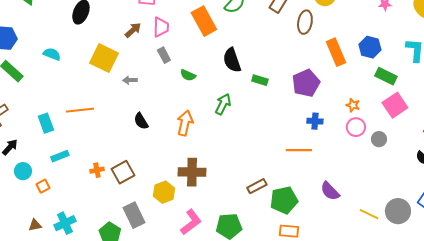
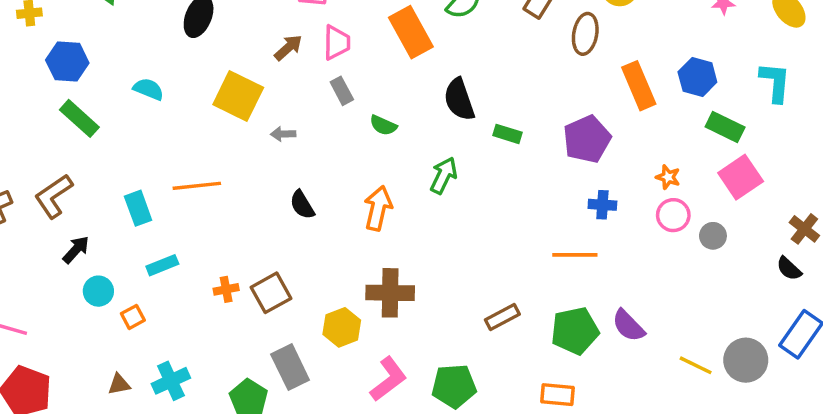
green pentagon: (284, 200) -> (575, 331), moved

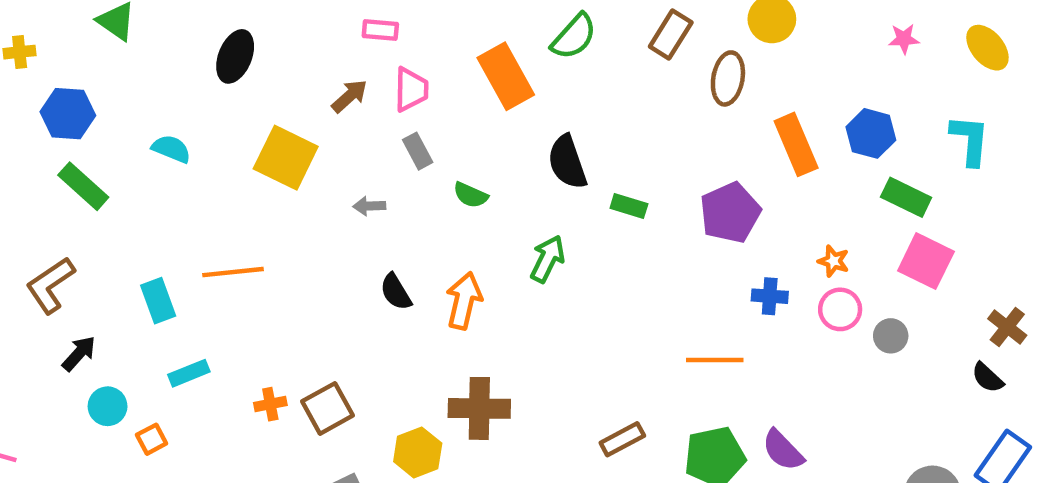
gray arrow: (283, 134) -> (369, 206), moved
pink square: (741, 177) -> (926, 261), turned -30
black semicircle: (302, 205) -> (396, 292), moved
blue cross: (602, 205) -> (770, 296), moved

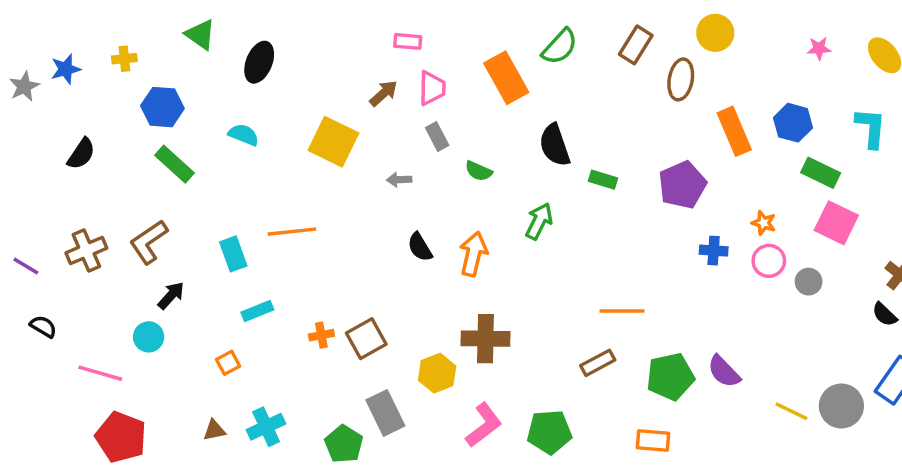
black ellipse: (235, 56) -> (259, 62), moved
orange line: (715, 360) -> (622, 311), moved
cyan circle: (108, 406) -> (149, 337), moved

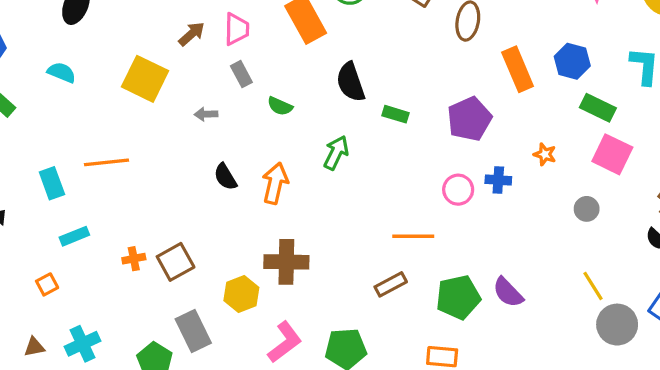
pink circle: (769, 261) -> (458, 190), moved
yellow line: (791, 411) -> (593, 286), moved, turned 32

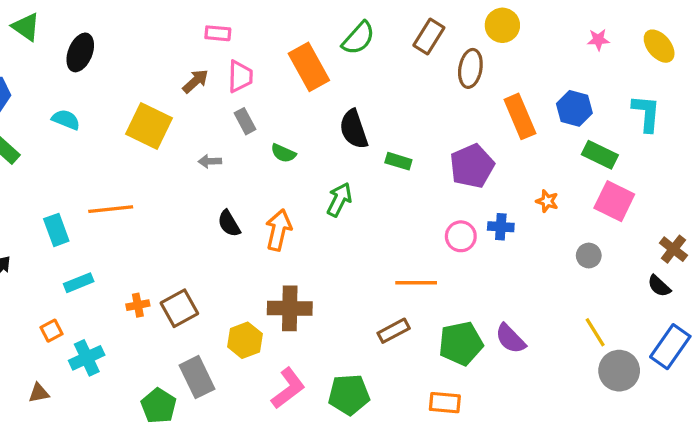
cyan cross: (82, 344) -> (87, 358), moved

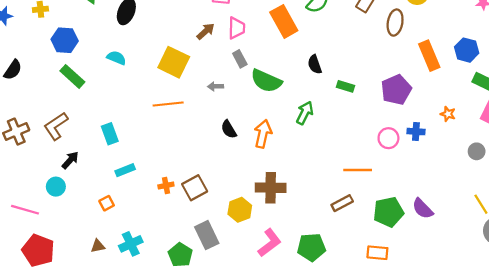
black semicircle: (354, 129) -> (315, 64), size x0.7
green semicircle: (283, 153) -> (266, 81), size x1.8
orange line: (111, 209) -> (168, 104), moved
cyan cross: (87, 358) -> (131, 244), moved

